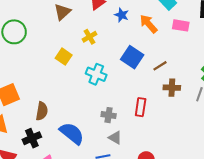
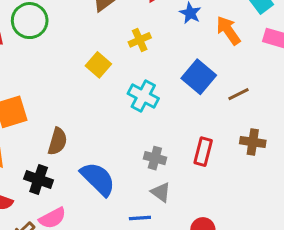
brown cross: (172, 88) -> (253, 142), moved
black cross: (32, 138) -> (39, 180), turned 36

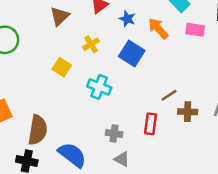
blue square: (199, 77) -> (132, 54), moved
brown line: (238, 94) -> (169, 95), moved
brown semicircle: (58, 141) -> (38, 130), size x1.4

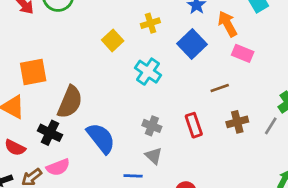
pink rectangle: (195, 30) -> (243, 53), moved
brown line: (169, 95) -> (220, 88), moved
brown cross: (188, 112) -> (237, 122), turned -30
red rectangle: (150, 124) -> (194, 125), turned -40

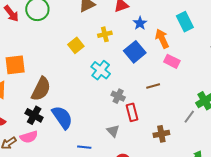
brown cross: (237, 122) -> (161, 134), moved
gray cross: (152, 126) -> (118, 96), moved
black cross: (50, 133) -> (34, 115), moved
gray triangle: (154, 156) -> (113, 131), moved

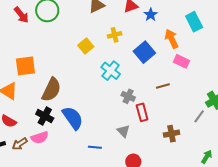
blue star: (140, 23) -> (151, 15), moved

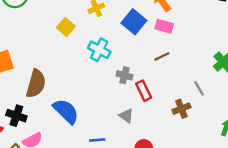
pink rectangle: (182, 61) -> (164, 26), moved
black cross: (45, 116) -> (16, 116), moved
gray line: (199, 116) -> (199, 88), moved, turned -56

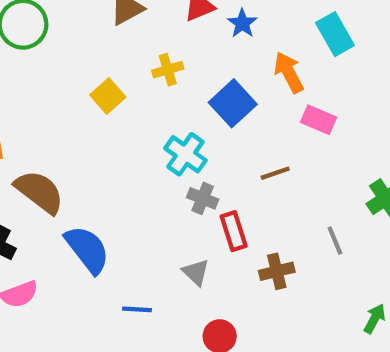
pink rectangle: (164, 26) -> (318, 120), moved
cyan cross: (99, 50) -> (185, 154), moved
brown semicircle: (36, 84) -> (39, 192), turned -76
brown cross: (181, 109) -> (277, 271), moved

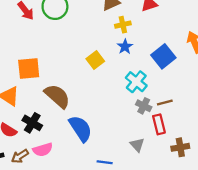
blue star: (242, 23) -> (125, 47), moved
yellow cross: (168, 70) -> (123, 25), moved
yellow square: (108, 96) -> (95, 60), moved
brown line: (275, 173) -> (165, 102), moved

